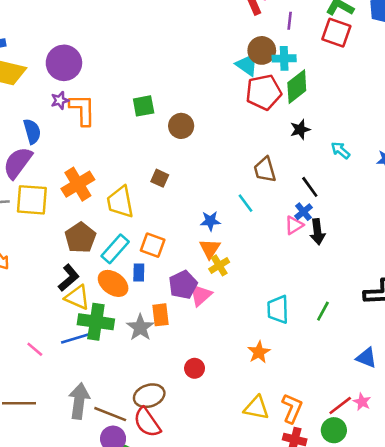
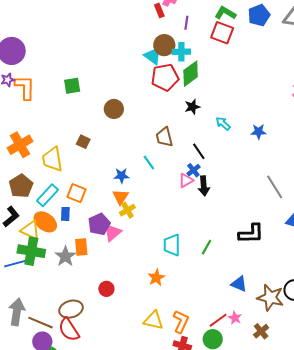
brown circle: (181, 126) -> (114, 109), moved
yellow triangle: (77, 297) -> (30, 230), moved

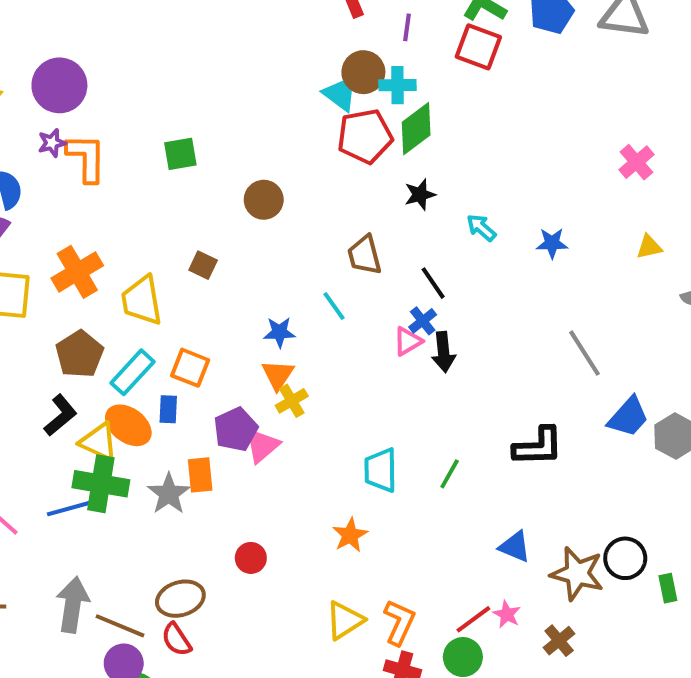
yellow triangle: (153, 320) -> (345, 620), turned -45
red semicircle: (69, 330) -> (176, 639), size x0.7

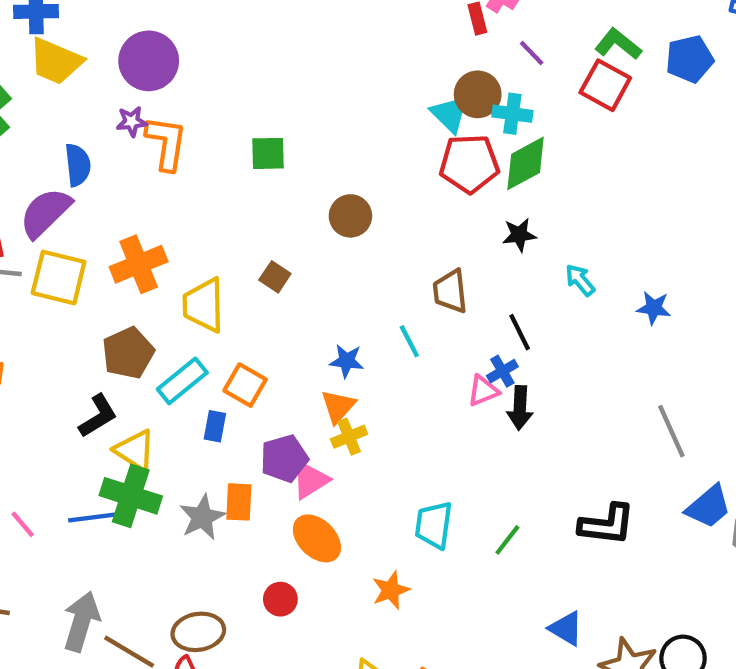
purple line: (407, 27) -> (532, 53), turned -60
orange ellipse: (128, 425) -> (317, 538), moved

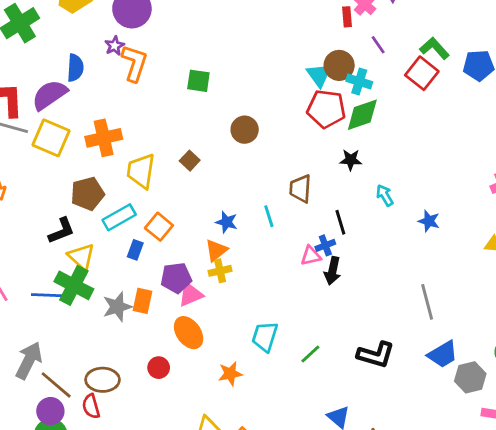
purple star: (132, 121) -> (115, 46), turned -30

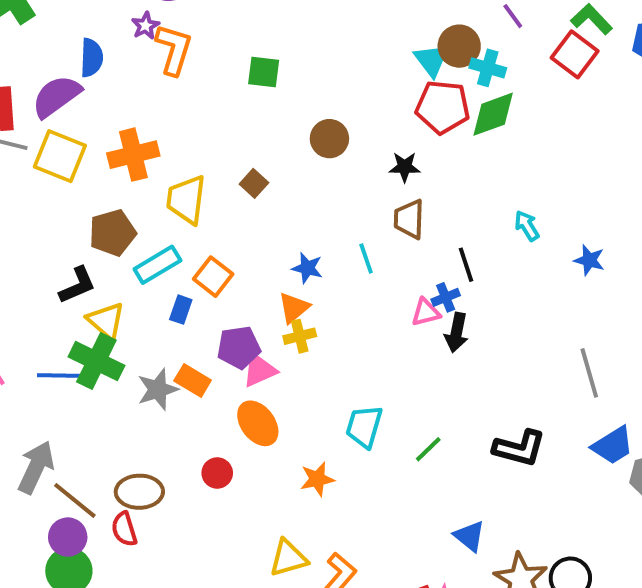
black star: (351, 160) -> (405, 167), moved
orange rectangle: (142, 301) -> (193, 381), turned -70

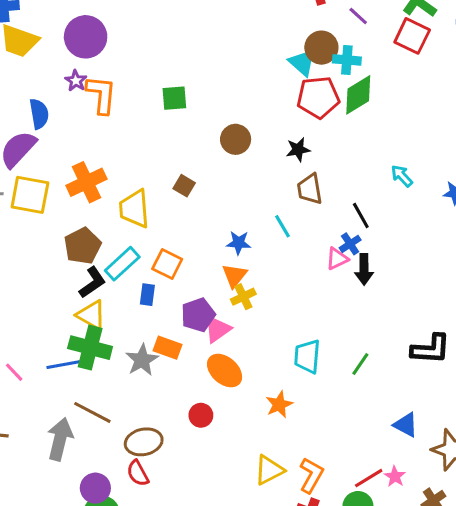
black L-shape: (77, 285) -> (92, 282), moved
brown line: (75, 500) -> (92, 412), moved

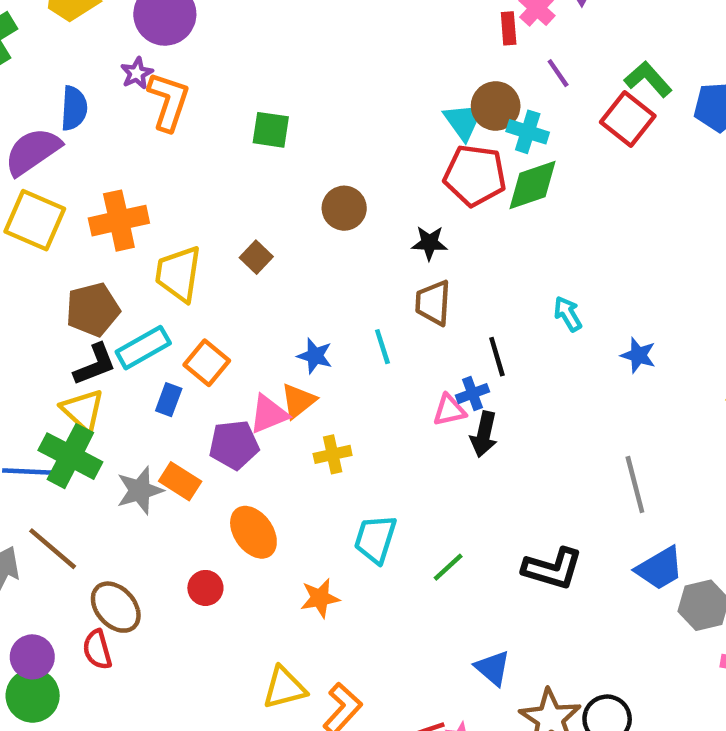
yellow cross: (243, 297) -> (333, 454), moved
pink triangle: (217, 329) -> (269, 414), moved
brown ellipse: (144, 442) -> (116, 607), turned 48

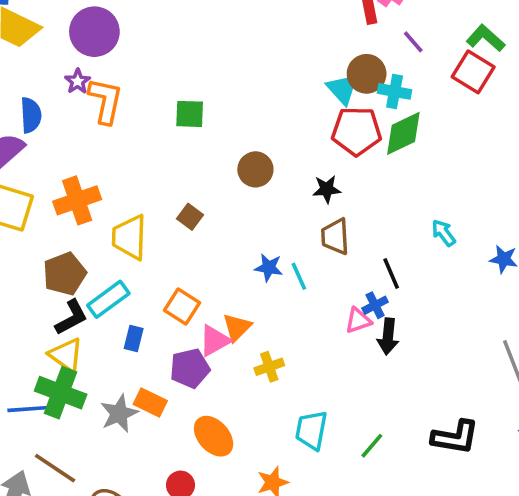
blue star: (315, 356) -> (269, 268), moved
orange square: (207, 363) -> (182, 307), moved

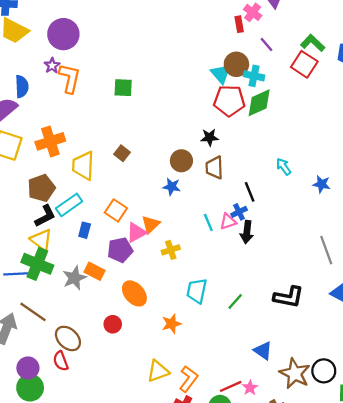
brown circle: (255, 169) -> (181, 161), moved
cyan line: (299, 276) -> (208, 222), moved

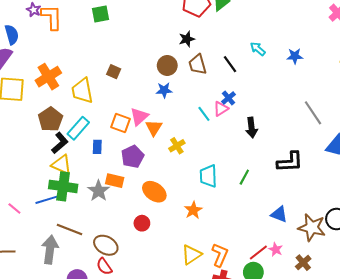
black line: (250, 192) -> (230, 64), moved
black arrow: (247, 232) -> (251, 128), moved
pink triangle: (136, 233) -> (139, 117), moved

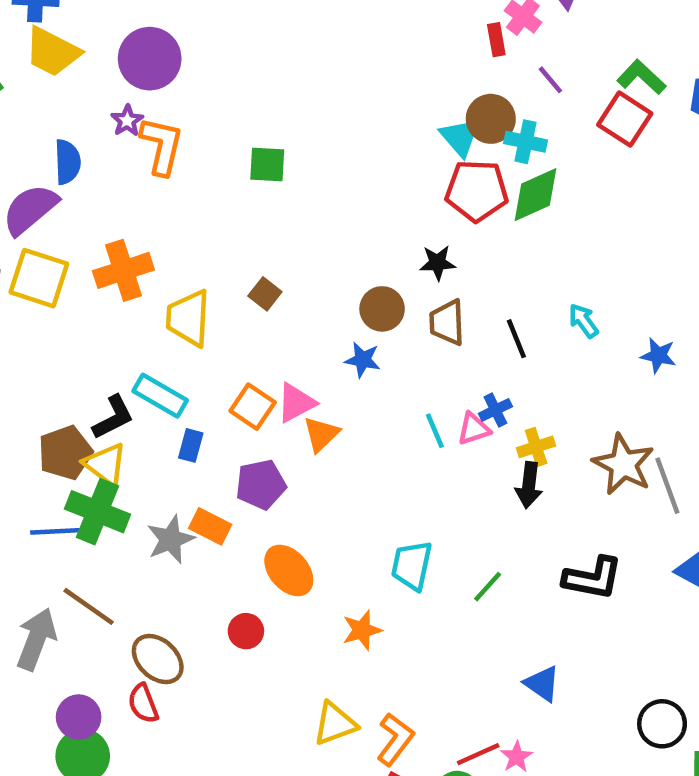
brown pentagon: (50, 119) -> (65, 453), moved
cyan rectangle: (78, 128) -> (160, 396), turned 65
yellow cross: (177, 146) -> (536, 447), moved
brown star: (312, 227) -> (623, 464), moved

